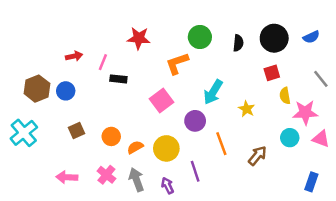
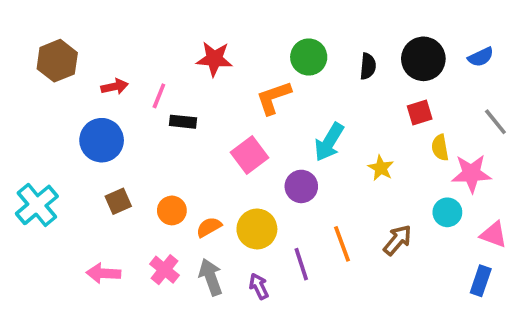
brown hexagon: (37, 89) -> (57, 61), moved
blue circle: (66, 91) -> (102, 140), size x1.5
pink triangle: (321, 139) -> (494, 235), moved
orange line: (221, 144) -> (342, 244), moved

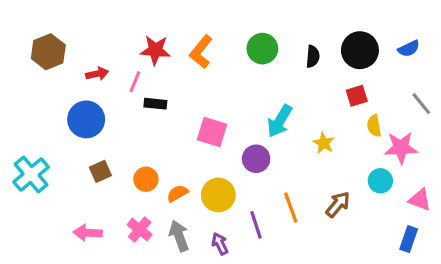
red star: (214, 59) -> (155, 50), moved
orange L-shape: (274, 98) -> (201, 52), moved, turned -32
pink square: (250, 155) -> (212, 132), turned -36

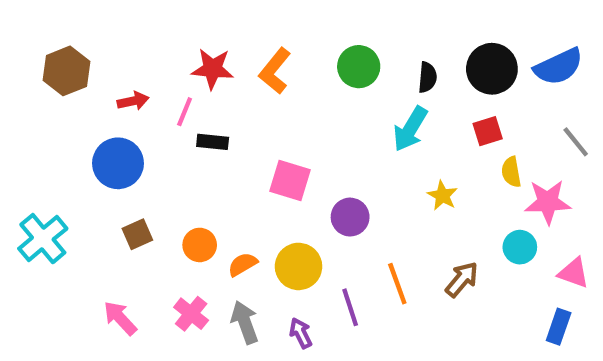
blue semicircle: (409, 49) -> (559, 67), size x1.6
cyan arrow: (280, 121) -> (410, 129), moved
pink arrow: (88, 233) -> (120, 318), turned 44

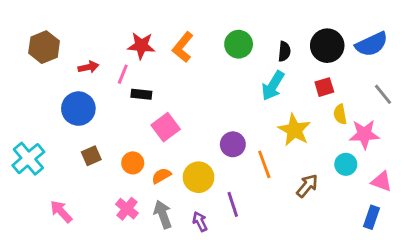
pink square: (290, 180) -> (166, 127), moved, turned 36
yellow star: (442, 196) -> (294, 130), size x1.6
orange line: (397, 284) -> (264, 164), moved
pink arrow: (120, 318) -> (61, 212), moved

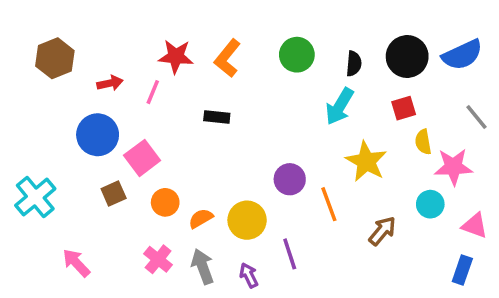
black rectangle: (141, 94) -> (217, 117), moved
pink square: (166, 127) -> (142, 158), moved

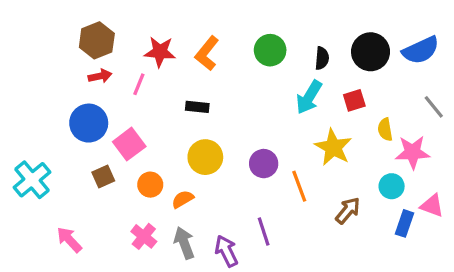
brown hexagon: (55, 58) -> (97, 40), moved
red square: (404, 108) -> (354, 100), moved
yellow circle: (247, 220) -> (205, 157), moved
blue rectangle: (462, 270) -> (405, 223), moved
purple arrow: (249, 275) -> (226, 251), size x1.4

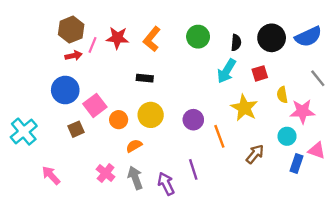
pink line: (139, 84) -> (93, 45), moved
orange circle: (150, 185) -> (119, 120), moved

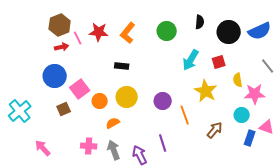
black semicircle: (236, 43) -> (200, 22), moved
pink line: (93, 45) -> (78, 38), turned -48
pink cross: (106, 173) -> (89, 146), turned -35

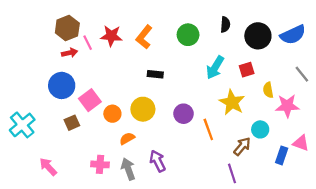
black rectangle: (122, 66) -> (155, 74), moved
cyan circle: (242, 115) -> (260, 129), moved
purple line: (163, 143) -> (232, 173), moved
purple arrow: (140, 155) -> (158, 161), moved

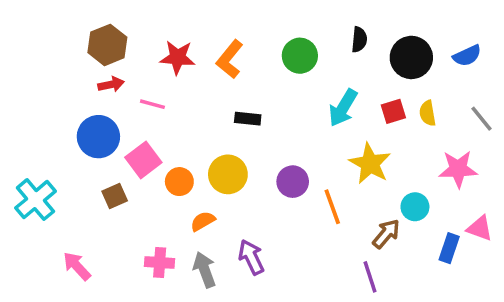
blue semicircle: (293, 35) -> (467, 56), size x0.7
pink line: (88, 43) -> (152, 104), moved, turned -49
yellow semicircle: (268, 90) -> (428, 113), moved

